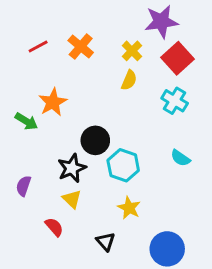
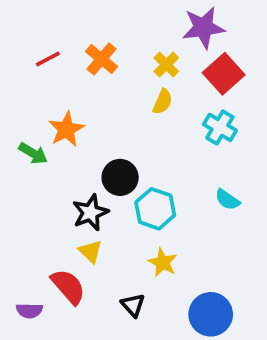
purple semicircle: (23, 186) -> (29, 311), moved, turned -108
red semicircle: (54, 227) -> (68, 287), size x1.5

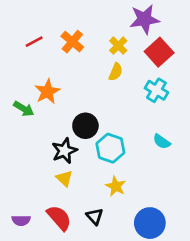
red semicircle: (68, 287) -> (59, 218), moved

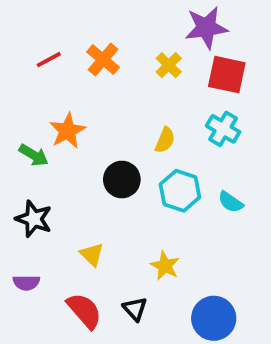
red square: (159, 52) -> (227, 75), turned -36
yellow semicircle: (116, 72) -> (165, 140), moved
cyan hexagon: (110, 148) -> (180, 191), moved
black star: (64, 151) -> (34, 219), moved, turned -30
purple semicircle: (21, 220) -> (26, 283), moved

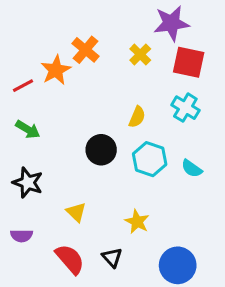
red line: (49, 60) -> (23, 86), moved
orange star: (67, 131) -> (56, 70), moved

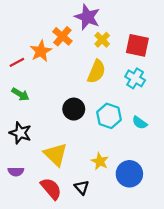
purple star: (171, 23) -> (87, 17), moved, turned 30
yellow semicircle: (137, 117) -> (96, 72), moved, size x1.5
yellow triangle: (76, 212) -> (56, 154), size x1.6
blue circle: (178, 265) -> (129, 174), moved

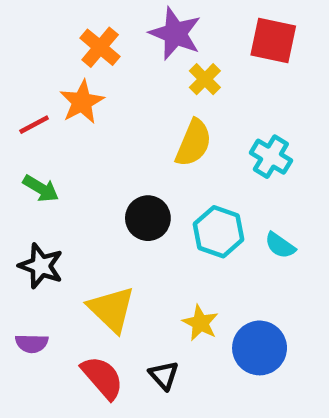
orange cross: (62, 36) -> (100, 47), moved
red square: (137, 45) -> (273, 40), moved

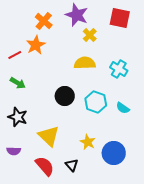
yellow semicircle: (193, 143) -> (85, 63), turned -115

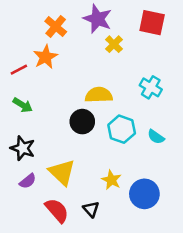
yellow semicircle: (85, 63) -> (99, 95), moved
purple semicircle: (14, 151) -> (28, 181), moved, turned -40

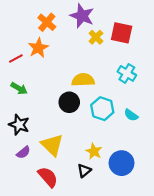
red square: (152, 23) -> (122, 33), moved
black triangle: (91, 209) -> (84, 171), moved, turned 32

